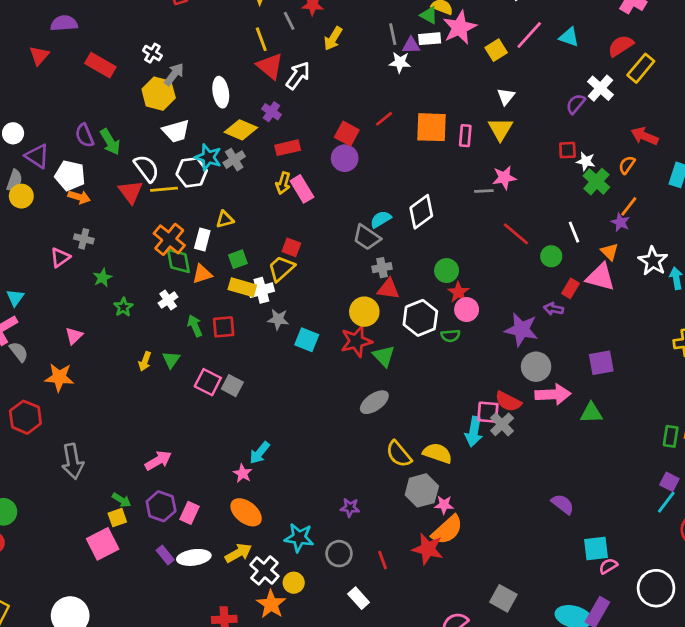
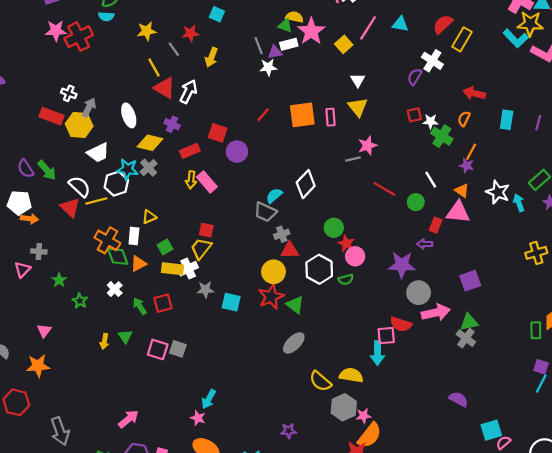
red rectangle: (100, 65) -> (52, 116), moved
red square: (347, 134) -> (218, 133), moved
gray cross: (502, 424) -> (466, 338), moved

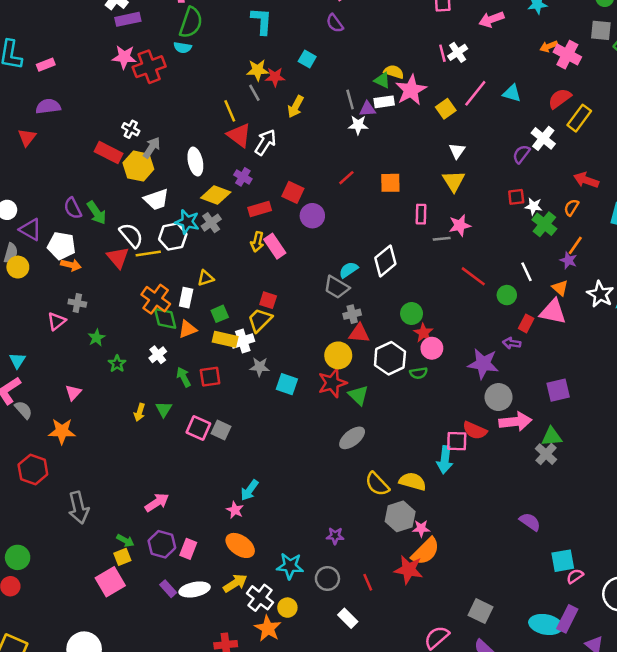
yellow star: (147, 31) -> (258, 70), moved
orange square: (302, 115) -> (390, 183), size x0.7
pink rectangle: (330, 117) -> (421, 214), moved

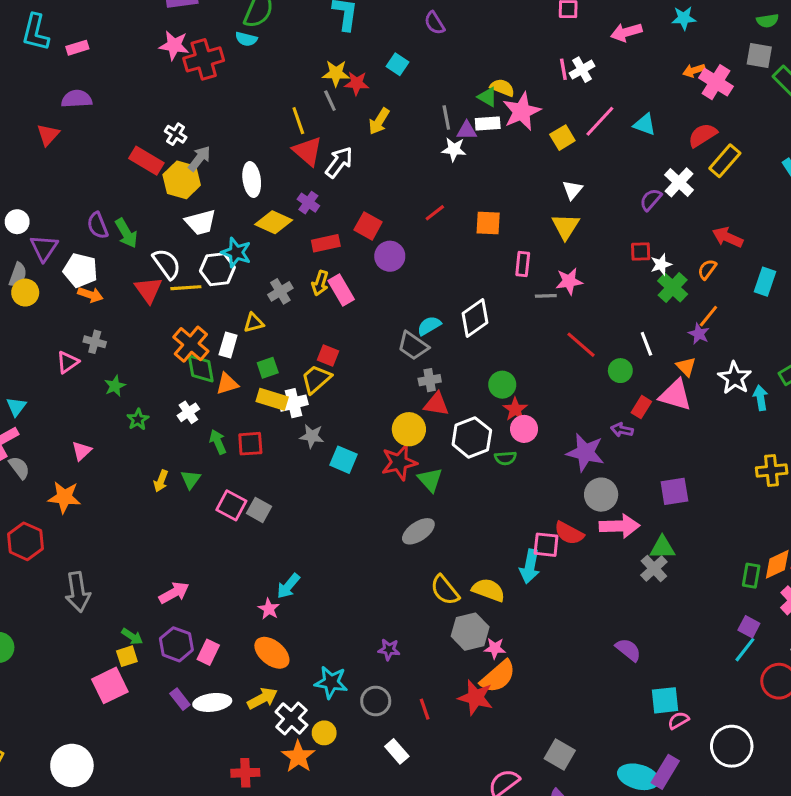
white star: (534, 206) -> (661, 264), turned -30
gray cross: (211, 223) -> (280, 291), moved
purple triangle: (30, 230) -> (44, 248), turned 30

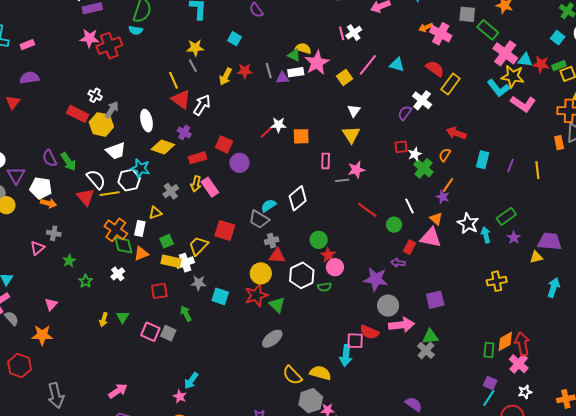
red star: (357, 83) -> (245, 71), moved
red semicircle: (703, 135) -> (435, 69), turned 72
white star: (454, 149) -> (278, 125), moved
red square: (328, 355) -> (225, 231), moved, size x1.5
green arrow: (218, 442) -> (186, 314), moved

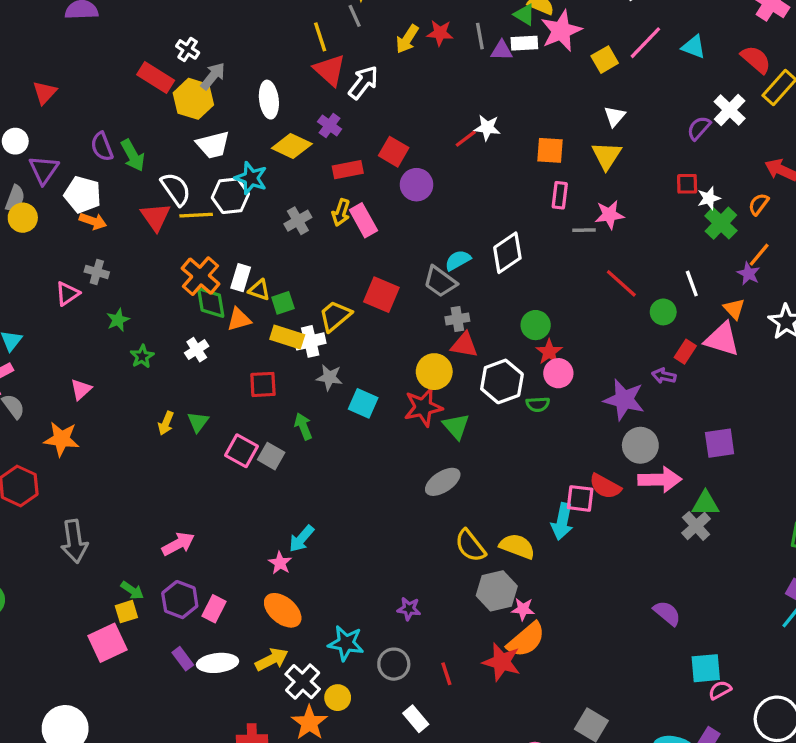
red triangle: (13, 102) -> (45, 93), moved
orange square: (301, 136) -> (550, 150), moved
yellow triangle: (155, 213) -> (259, 290), moved, turned 32

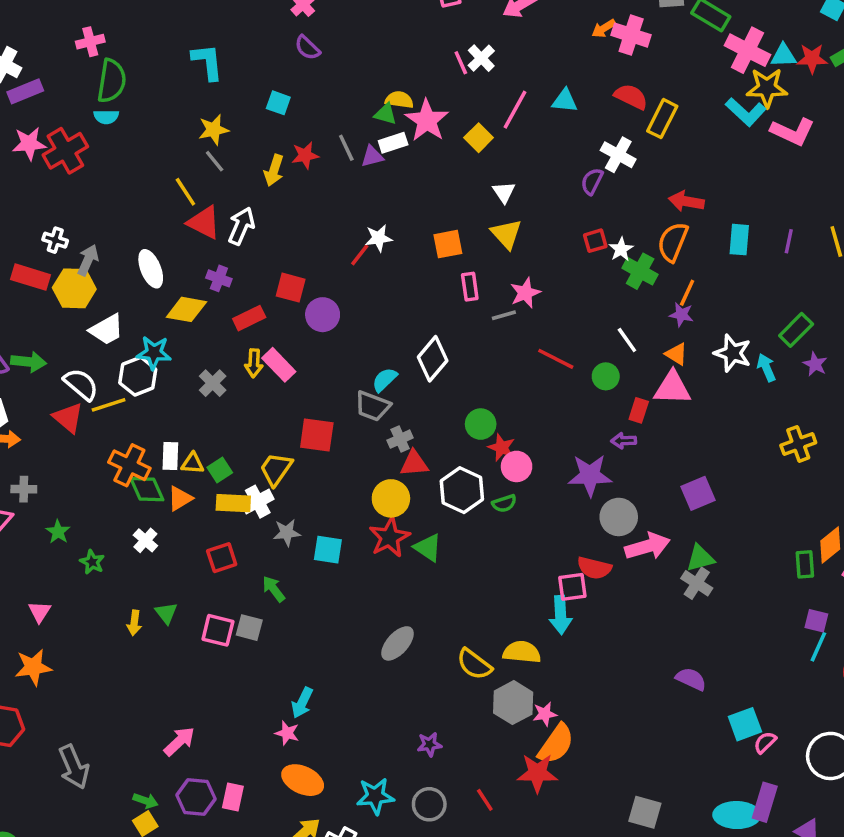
green arrow: (133, 155) -> (29, 362), turned -40
orange semicircle: (759, 204) -> (673, 242), size x1.6
gray ellipse: (443, 482) -> (398, 643), moved

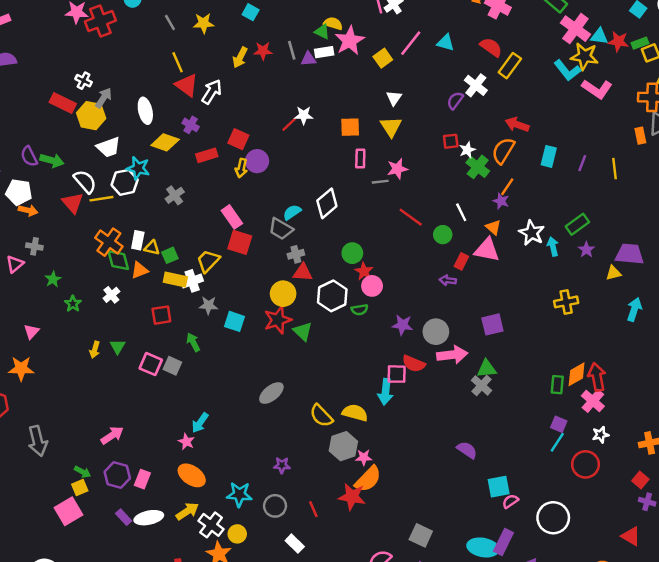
gray line: (215, 161) -> (170, 22), moved
yellow arrow: (254, 363) -> (241, 168), moved
pink rectangle: (279, 365) -> (232, 217), moved
purple star: (590, 475) -> (402, 325), moved, size x0.7

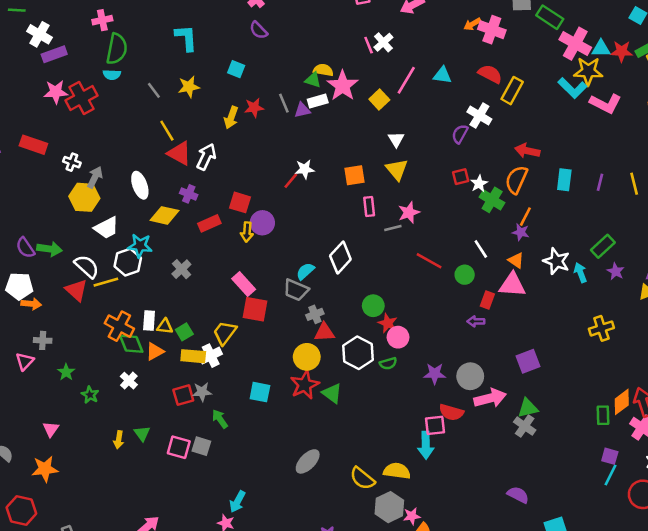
red rectangle: (63, 103) -> (33, 145), moved
gray star: (208, 305) -> (202, 392), moved

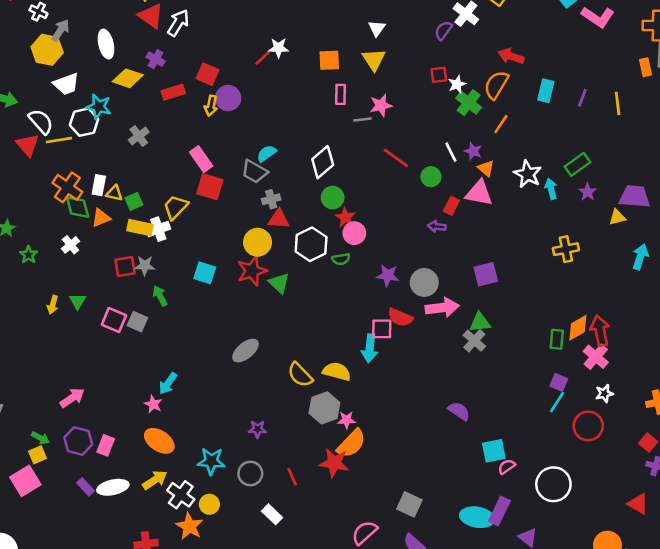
purple star: (521, 232) -> (473, 151), moved
white diamond: (340, 257) -> (323, 162), moved

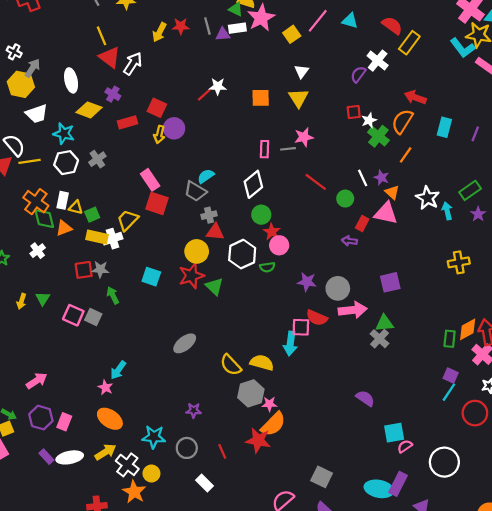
pink rectangle: (341, 94) -> (265, 149), moved
white hexagon: (84, 122) -> (66, 163), moved

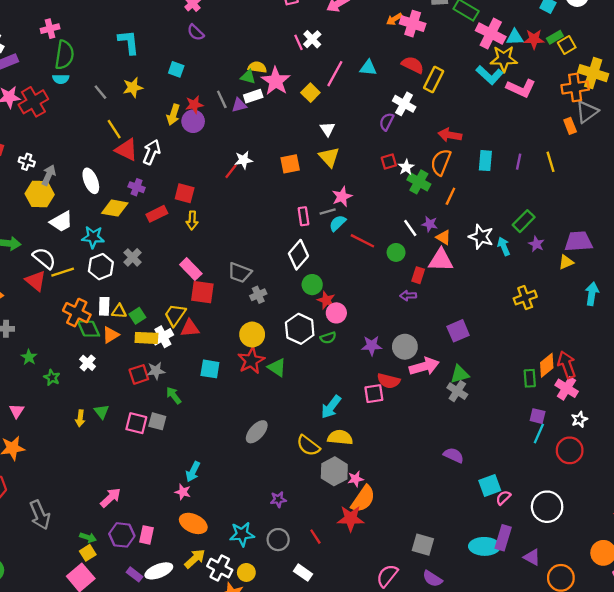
purple circle: (174, 128) -> (193, 121), moved
cyan semicircle: (206, 176) -> (338, 223), moved
red triangle: (215, 232) -> (190, 328), moved
cyan arrow: (290, 344) -> (331, 407), moved, turned 40

